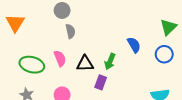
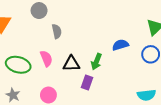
gray circle: (62, 10) -> (39, 11), moved
blue semicircle: (134, 45) -> (120, 45), turned -77

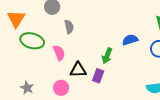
black triangle: (71, 64) -> (78, 70), moved
green ellipse: (18, 65) -> (32, 41), moved

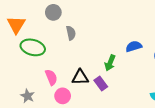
pink semicircle: (59, 53) -> (51, 77), moved
purple rectangle: (98, 76) -> (101, 84), turned -56

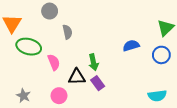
green arrow: (110, 63) -> (93, 62), moved, turned -35
pink semicircle: (51, 77) -> (54, 62), moved

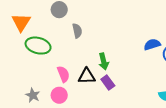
blue semicircle: (131, 46) -> (152, 45), moved
pink semicircle: (54, 62) -> (63, 74), moved
pink circle: (59, 96) -> (59, 95), moved

